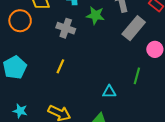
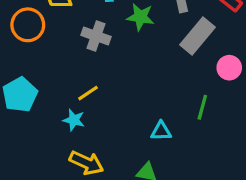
yellow line: (60, 66) -> (88, 93), turned 32
cyan star: (20, 111) -> (74, 120), moved

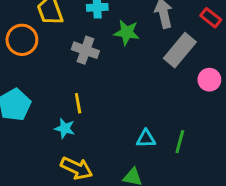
yellow line: (88, 93) -> (78, 103), turned -66
green line: (202, 107) -> (180, 142), moved

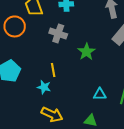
green star: (127, 32) -> (86, 52), moved, turned 30

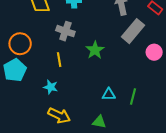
orange circle: (15, 26) -> (20, 44), moved
yellow line: (53, 70) -> (59, 60), moved

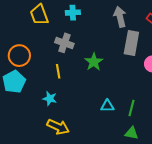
gray rectangle: (133, 31) -> (131, 43), turned -30
green triangle: (99, 122) -> (131, 133), moved

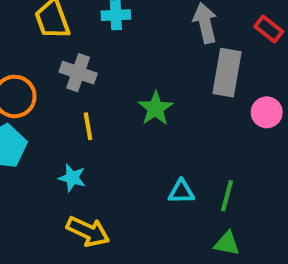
gray cross: (64, 43) -> (78, 73), moved

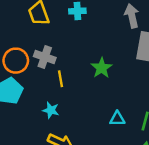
gray cross: (78, 73) -> (45, 57), moved

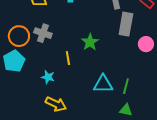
yellow line: (60, 79) -> (68, 58), moved
cyan triangle: (117, 119) -> (103, 84), size x1.5

